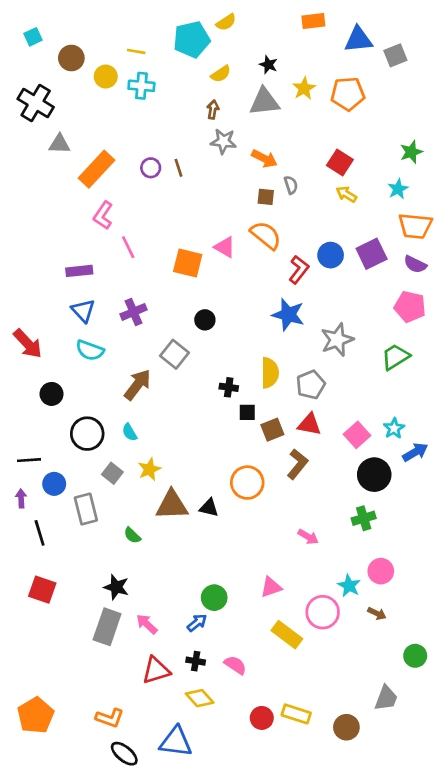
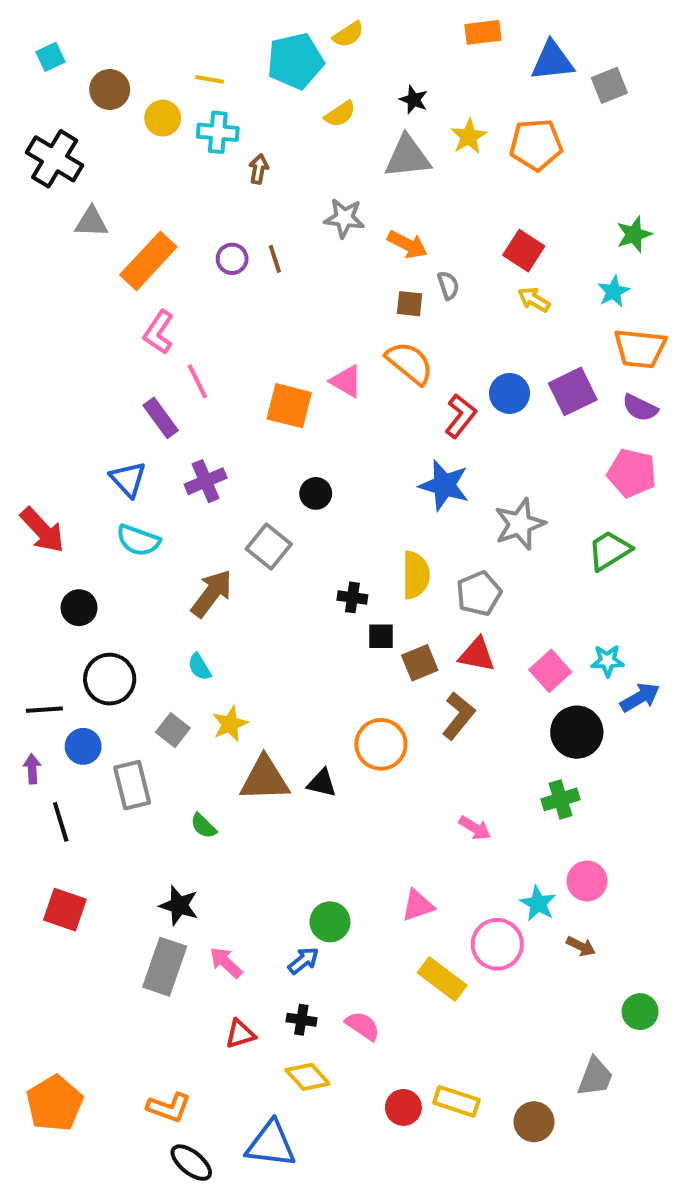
brown arrow: (213, 110) -> (259, 169), moved
purple rectangle: (79, 271) -> (161, 418), moved, turned 60
cyan star: (394, 428) -> (607, 661), turned 30
black circle: (87, 434) -> (110, 679), moved
red triangle: (156, 670) -> (240, 1034), size x0.7

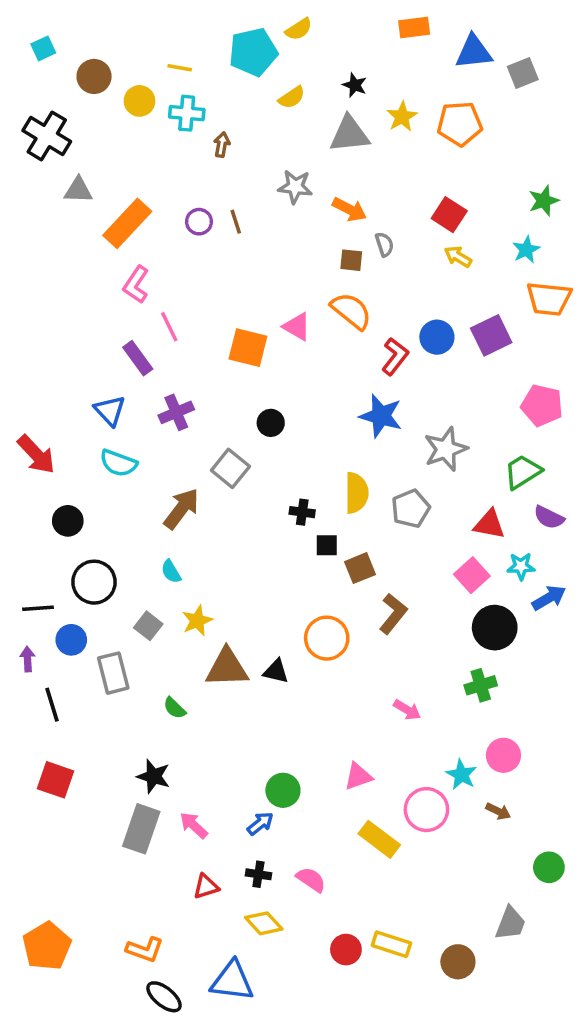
purple semicircle: (640, 408) -> (549, 517), moved
red triangle: (477, 655) -> (489, 524), moved

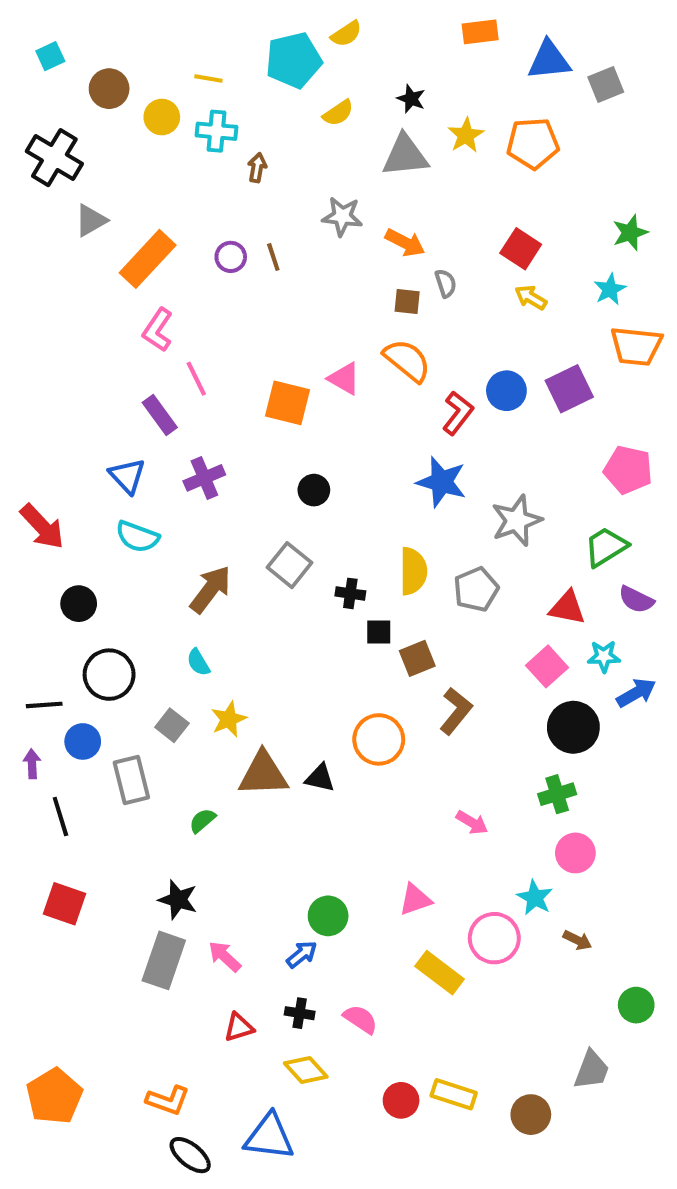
gray triangle: (78, 190) -> (91, 220), turned -32
gray square: (230, 468) -> (290, 565), moved
green semicircle: (174, 708) -> (202, 821), turned 95
pink circle: (503, 755) -> (575, 853), moved

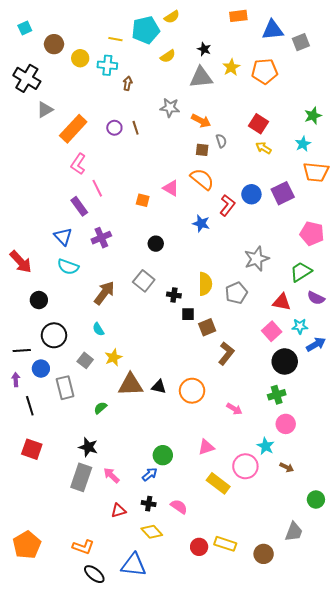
yellow line: (208, 78) -> (115, 39), moved
orange square: (287, 403) -> (143, 200), size x0.6
blue star: (442, 482) -> (201, 223), moved, size x0.7
orange circle: (379, 739) -> (192, 391), moved

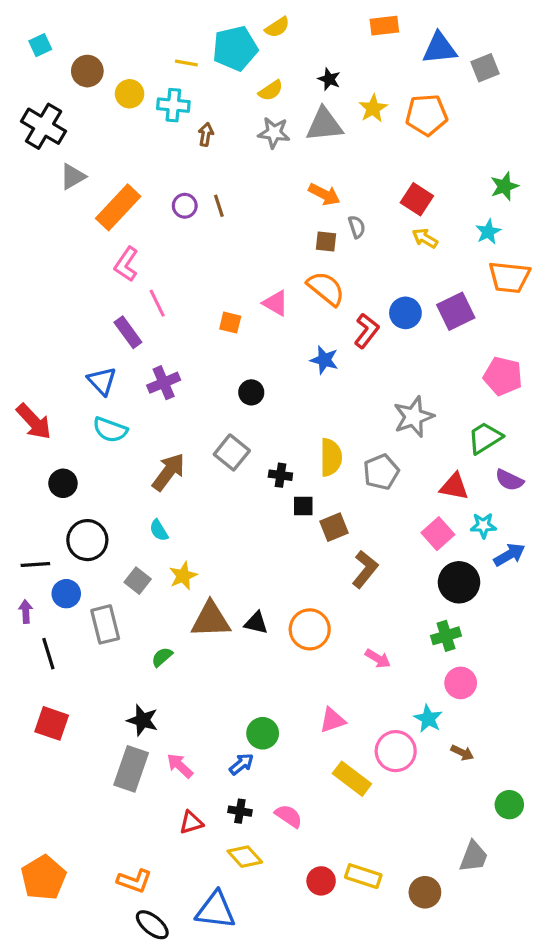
gray star: (170, 108) -> (274, 133), moved

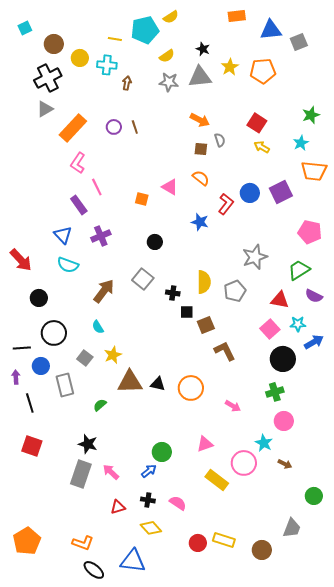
black cross: (44, 126) -> (48, 78), moved, turned 32
orange semicircle: (326, 289) -> (201, 178), size x0.7
brown L-shape: (365, 569) -> (225, 351), turned -65

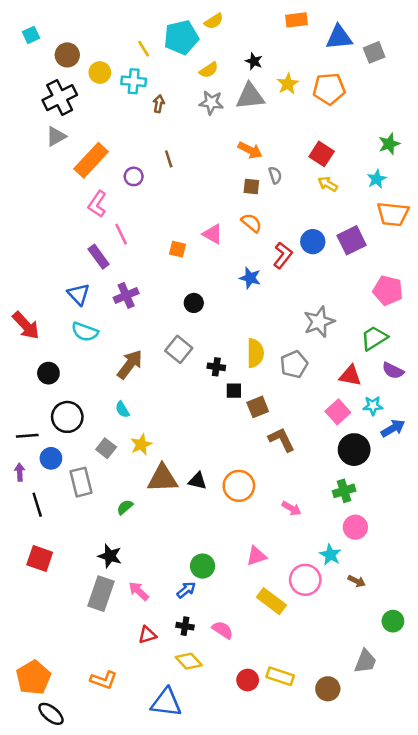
yellow line: (115, 39) -> (144, 49), turned 48
purple circle: (114, 127) -> (134, 176), moved
black ellipse: (94, 570) -> (51, 714), moved

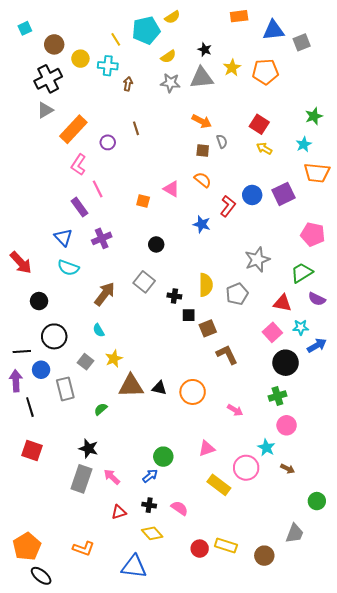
purple arrow: (20, 472) -> (16, 381), size x1.5

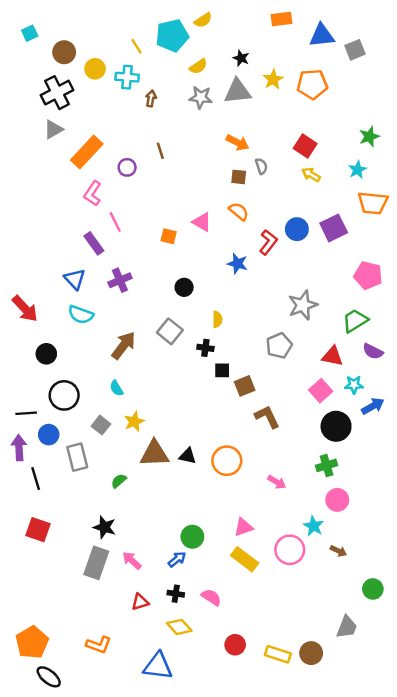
yellow semicircle: (206, 285) -> (217, 319), moved, size x0.6
yellow rectangle: (219, 485) -> (245, 559), moved
yellow rectangle: (226, 546) -> (278, 654), moved

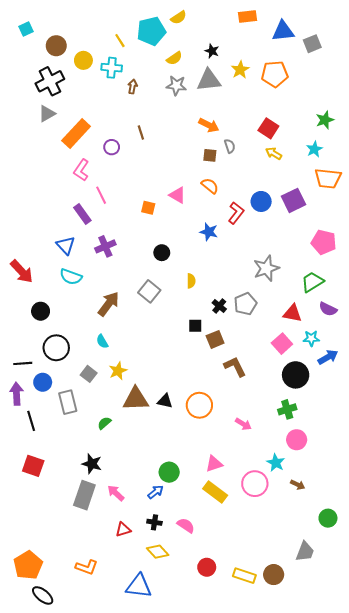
black cross: (205, 348) -> (219, 306), moved, turned 32

